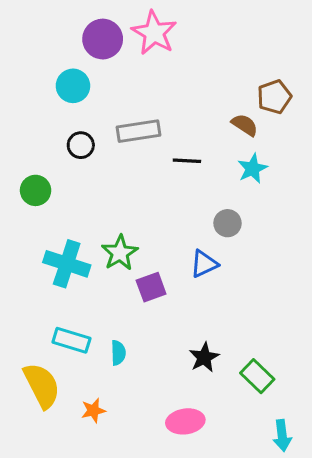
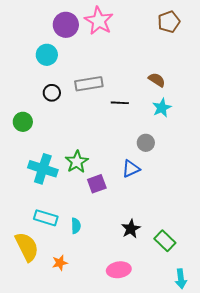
brown pentagon: (274, 97) -> (169, 22), moved

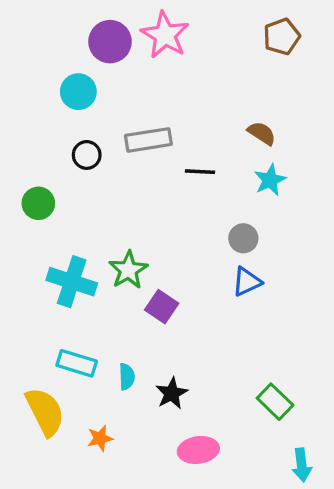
blue triangle: (131, 169) -> (247, 282), moved
purple square: (97, 184) -> (162, 307), turned -36
black star: (131, 229) -> (172, 393), moved

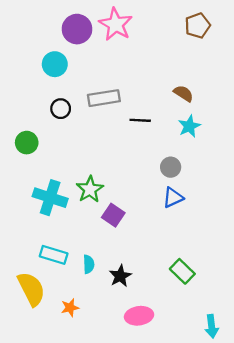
green rectangle: (275, 402) -> (182, 271), moved

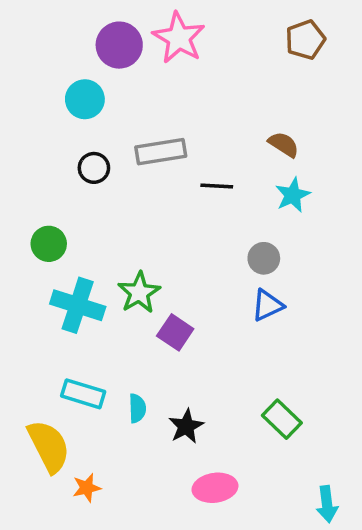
green circle: (27, 143) -> (49, 244), moved
orange star: (70, 308) -> (87, 488), moved

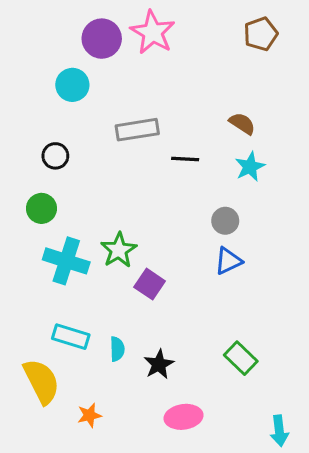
black circle: (94, 168) -> (55, 156), moved
orange star: (87, 488) -> (89, 415), moved

